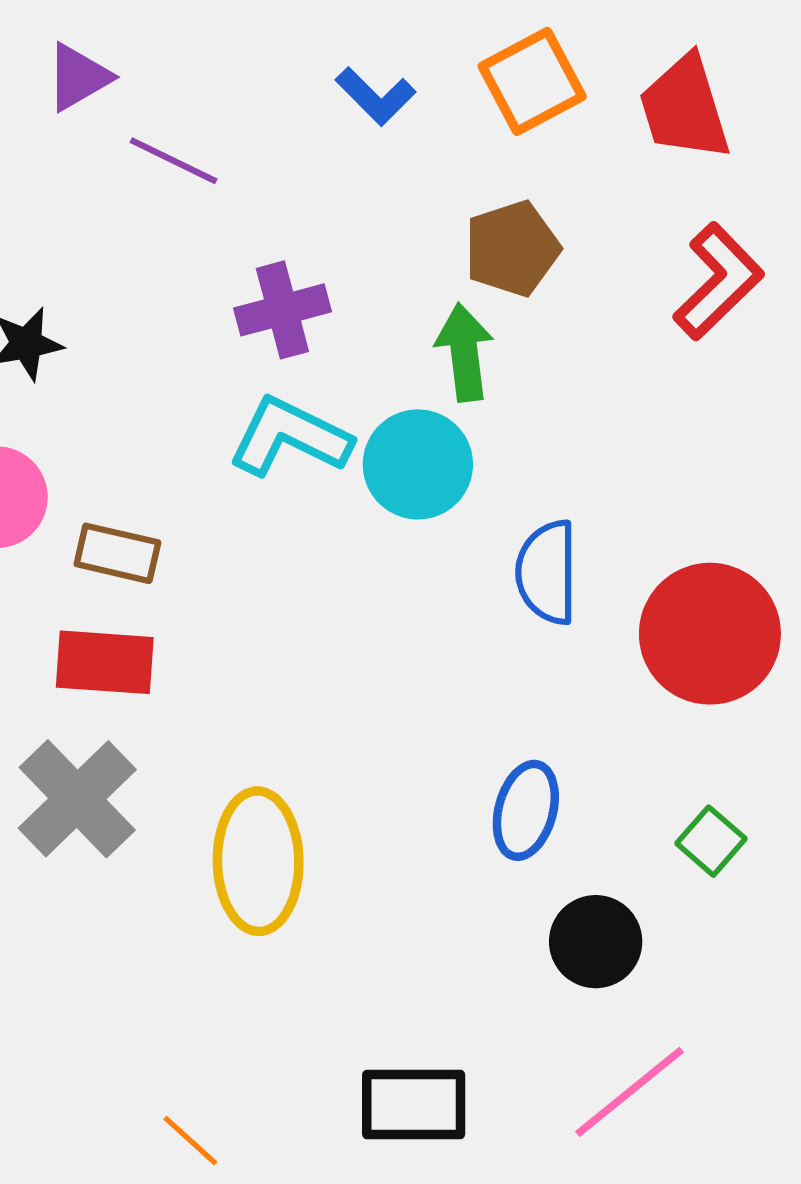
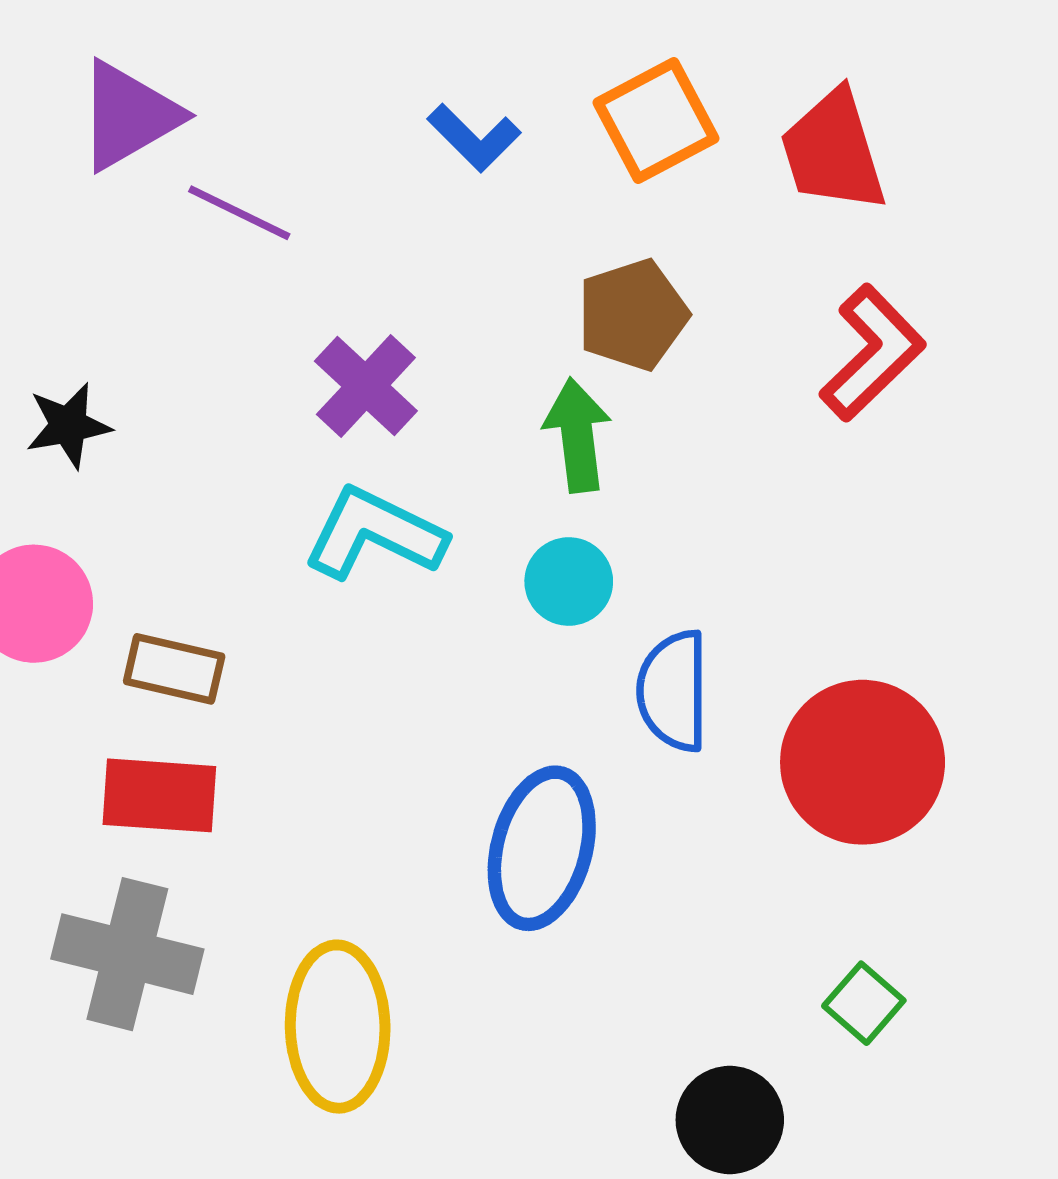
purple triangle: (78, 77) -> (129, 116), size x1.4
purple cross: (282, 310) -> (366, 386), turned -32
cyan circle: (418, 464) -> (569, 582), moved, size x0.7
gray cross: (77, 799) -> (127, 954), turned -32
blue ellipse: (526, 810) -> (542, 848), moved, size x1.4

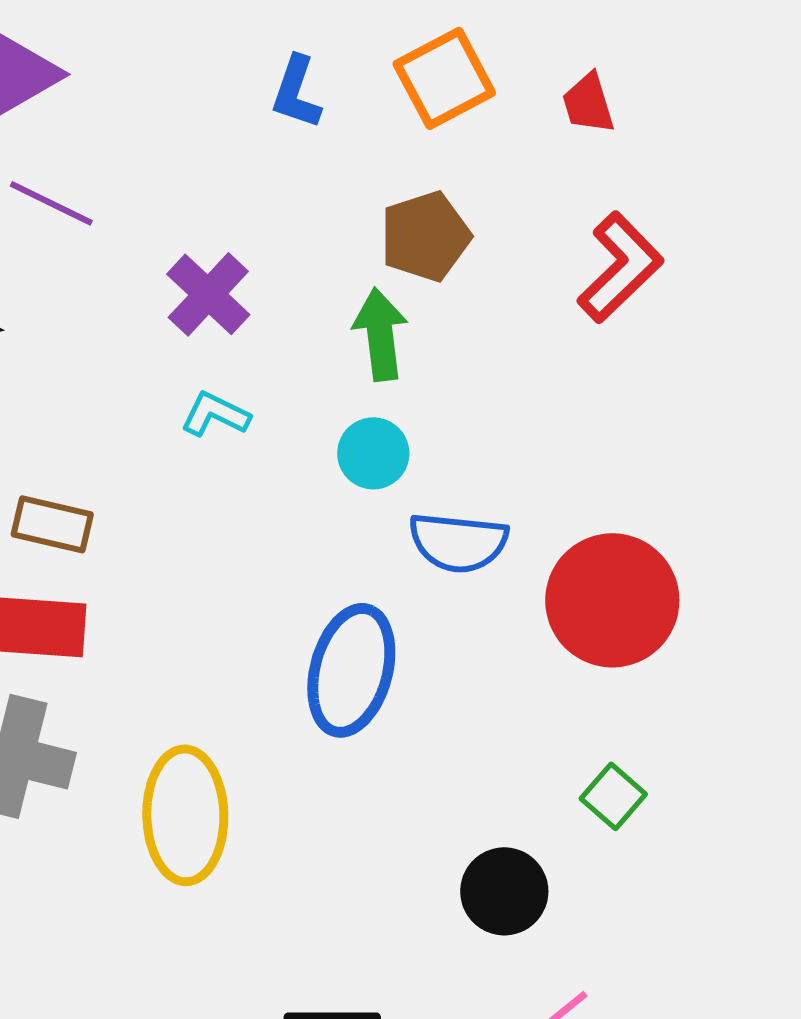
blue L-shape: (474, 138) -> (296, 92), turned 64
red trapezoid: (833, 151) -> (588, 103), size x0.6
purple line: (239, 213) -> (51, 203), moved
cyan L-shape: (374, 534) -> (215, 414), size x0.6
blue semicircle: (673, 691) -> (458, 542), turned -84

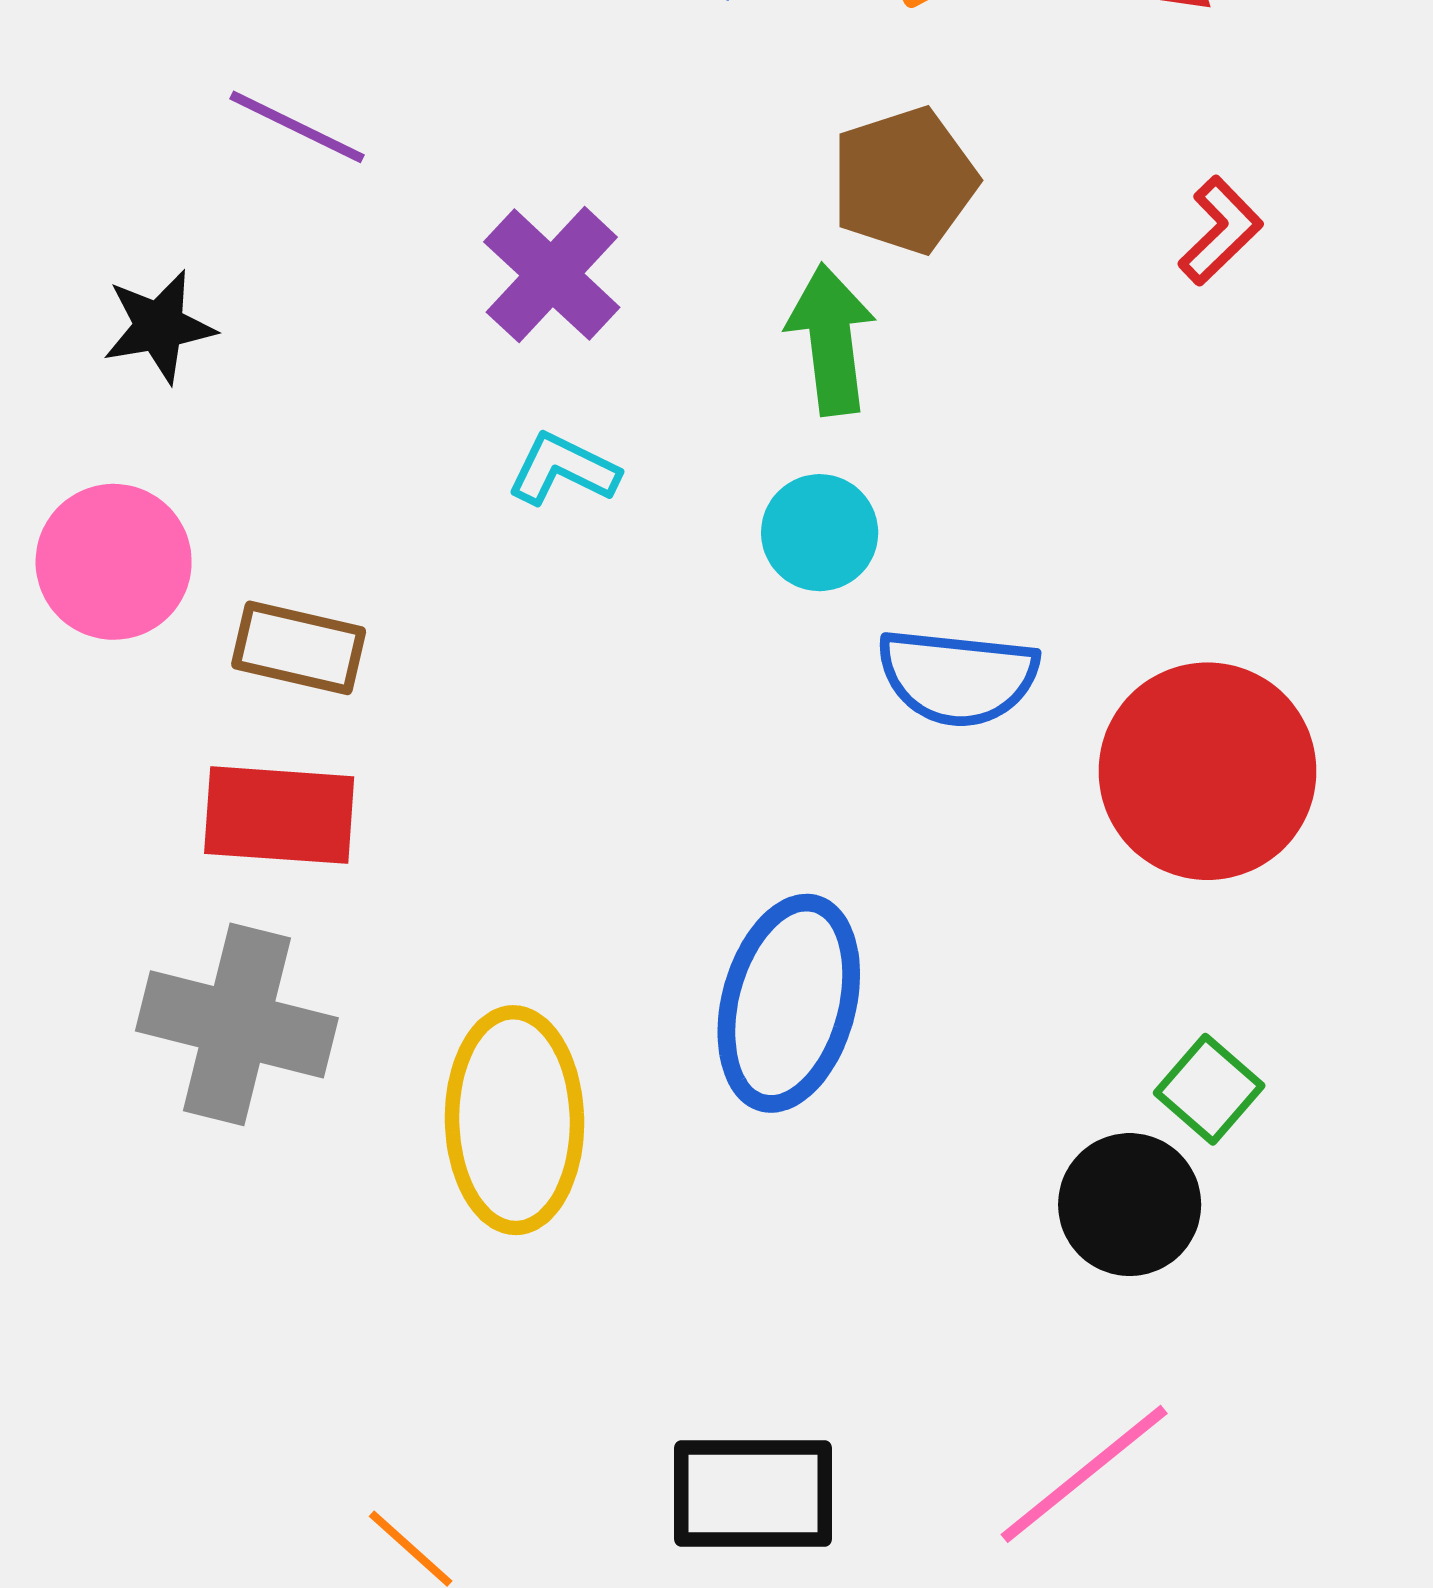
red L-shape: (620, 267) -> (1220, 231), size x0.6
blue ellipse: (351, 670) -> (789, 1003), moved
black circle: (504, 891) -> (1130, 1205), moved

